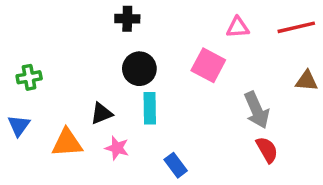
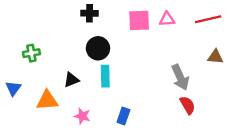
pink square: (208, 65) -> (139, 20), moved, turned -30
green cross: (29, 77) -> (31, 53), moved
pink star: (117, 148) -> (82, 116), moved
blue rectangle: (176, 165) -> (123, 116), turned 56

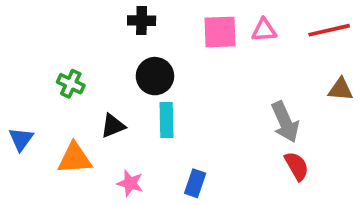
green cross: (31, 53) -> (71, 84), moved, turned 35

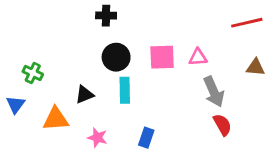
pink triangle: (264, 30) -> (198, 57), moved
pink square: (220, 32) -> (162, 57), moved
green cross: (71, 84) -> (33, 73), moved

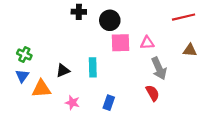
black circle: (116, 57) -> (110, 20), moved
blue triangle: (16, 105) -> (22, 76), moved
red semicircle: (222, 125) -> (153, 93), moved

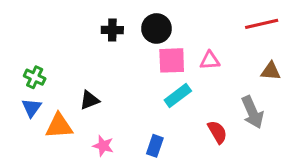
black cross: (79, 12) -> (112, 30), moved
cyan rectangle: (93, 67) -> (178, 95), moved, turned 54
gray arrow: (159, 68) -> (252, 112), moved

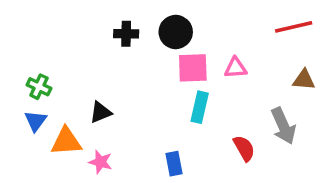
cyan rectangle: (178, 95) -> (200, 107), turned -40
pink star: (103, 146) -> (100, 162), moved
blue rectangle: (155, 146) -> (174, 164), turned -30

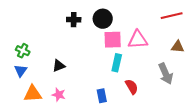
pink triangle: (236, 68) -> (138, 40), size x1.5
orange triangle: (66, 141) -> (33, 94), moved
red semicircle: (244, 148) -> (132, 87), moved

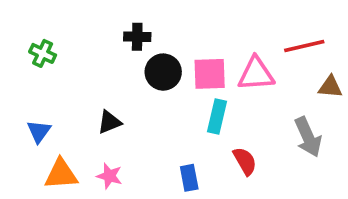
red line: (172, 16) -> (304, 46), moved
black circle: (103, 19) -> (163, 72), moved
green cross: (23, 51) -> (43, 53), moved

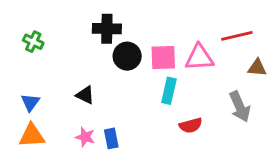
black cross: (137, 37) -> (107, 29), size x1.4
black triangle: (109, 122) -> (85, 95), turned 48
red semicircle: (245, 161) -> (191, 125), turned 105
orange triangle: (61, 174) -> (32, 136), moved
blue rectangle: (189, 178) -> (111, 138), moved

